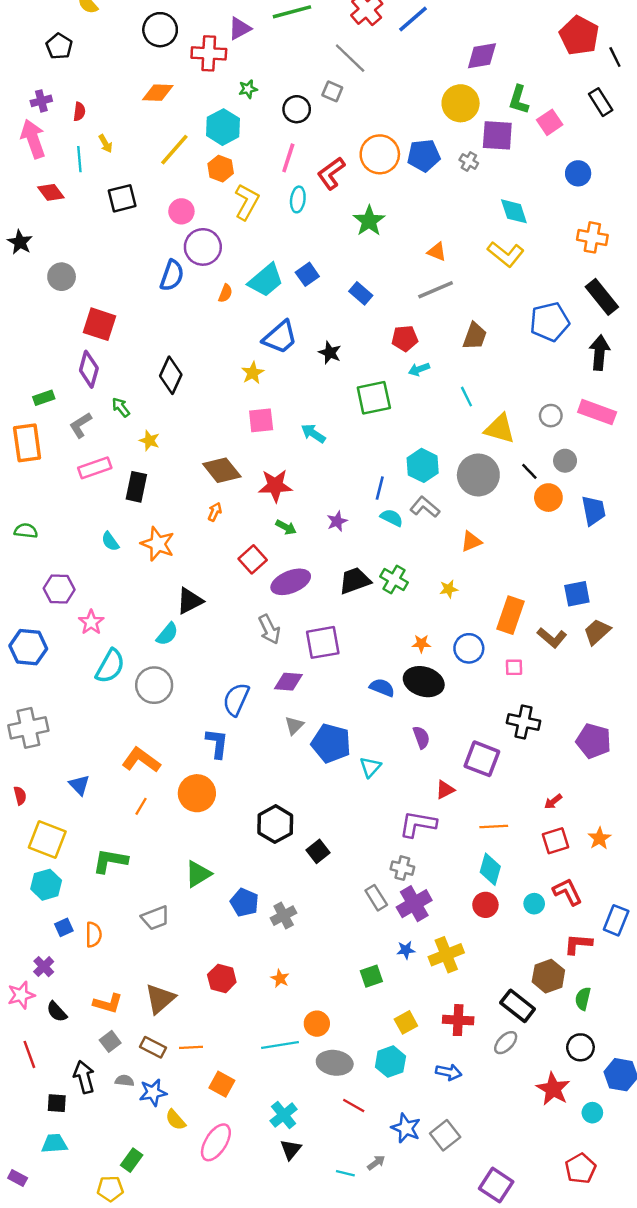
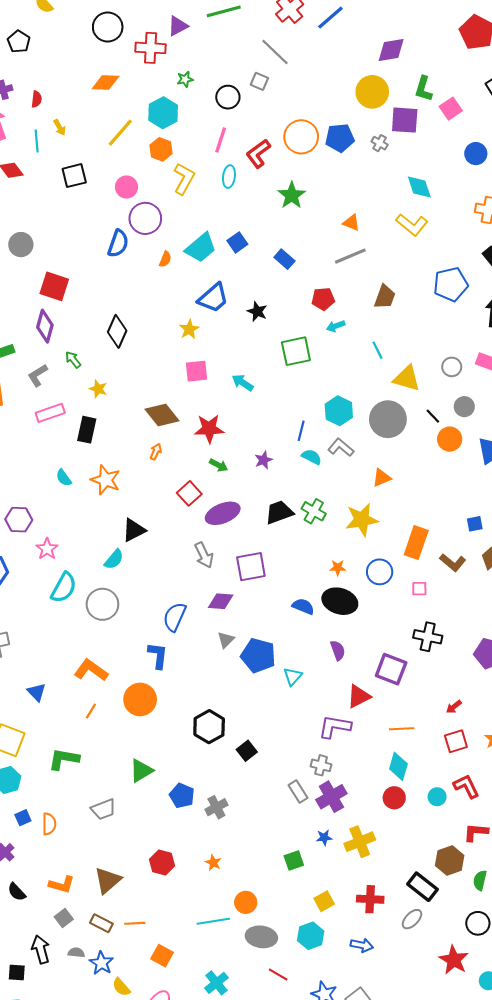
yellow star: (449, 589) -> (362, 520), size x2.0
blue square: (577, 594) -> (475, 524), size x0.7
red triangle: (445, 790) -> (359, 696), size x1.4
blue star: (153, 1092) -> (101, 963), turned -30

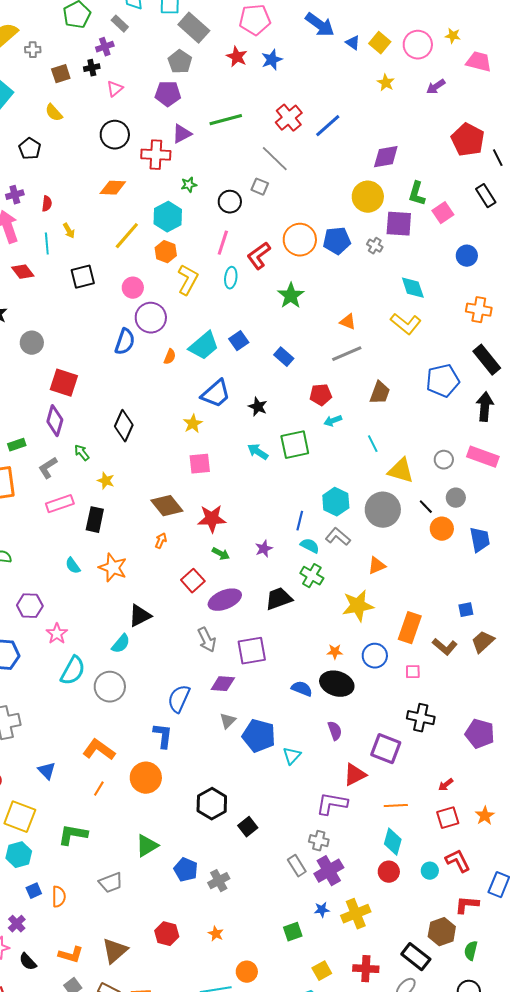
cyan arrow: (243, 383) -> (258, 452), moved
green cross: (314, 511) -> (312, 576), moved

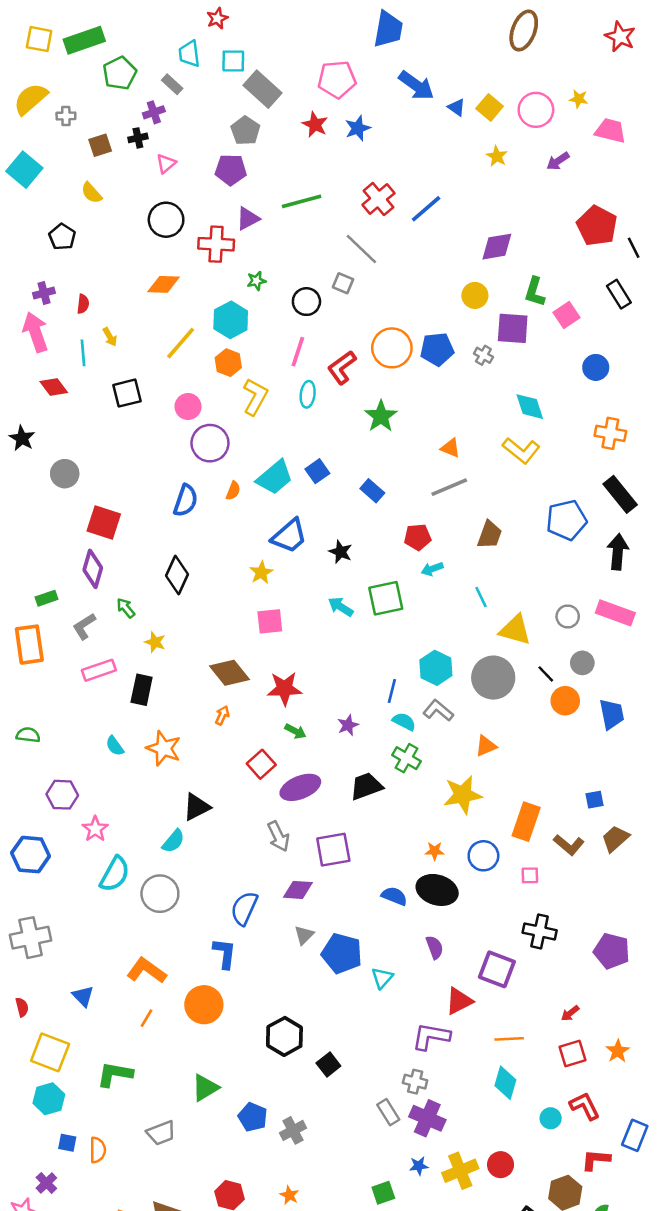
yellow circle: (368, 197) -> (475, 295), size x0.7
blue semicircle: (125, 342) -> (186, 501), moved
purple cross: (329, 871) -> (427, 1118), turned -36
red circle: (389, 872) -> (501, 1165), moved
blue square: (34, 891) -> (67, 1143), turned 35

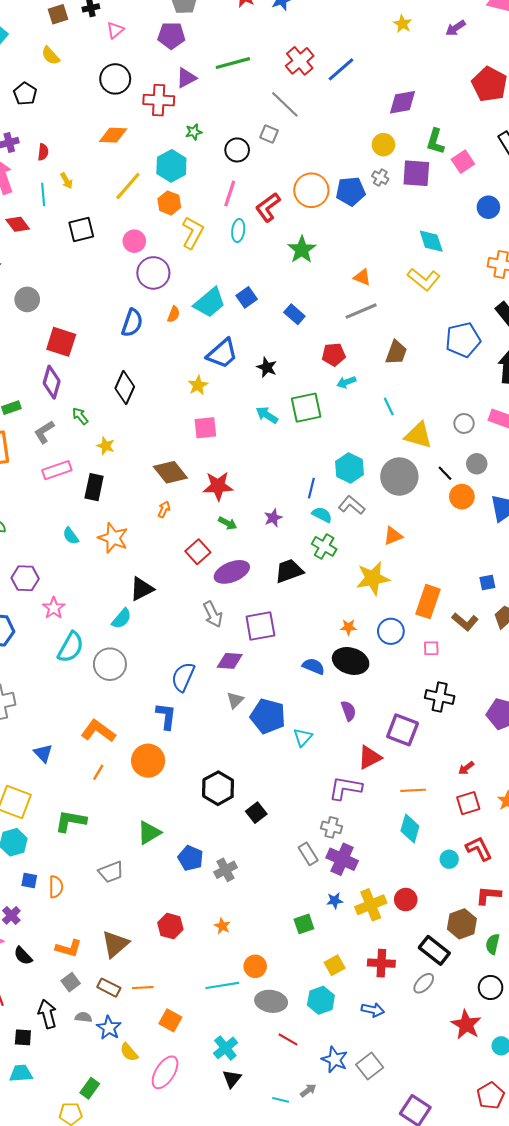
gray cross: (483, 355) -> (380, 178), moved

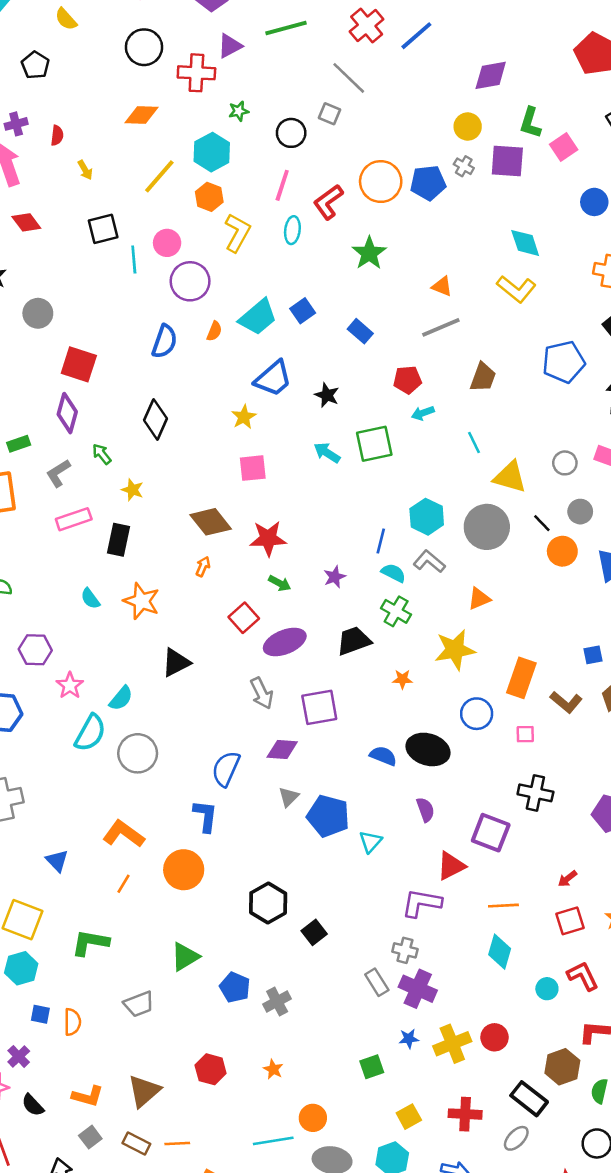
cyan line: (43, 194) -> (134, 260), moved
cyan semicircle: (122, 619) -> (121, 698), moved
orange star: (348, 627) -> (402, 679), moved

